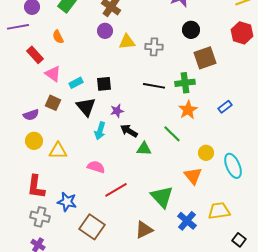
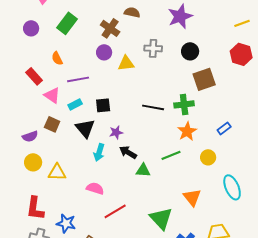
purple line: (18, 27) -> (78, 79), moved
gray cross: (154, 47) -> (153, 48), moved
green line: (172, 134) -> (171, 155), turned -66
yellow circle: (206, 153) -> (208, 157), moved

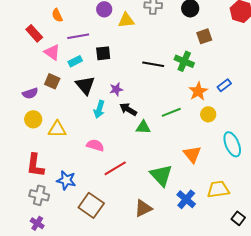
brown square: (204, 79) -> (204, 36), size x0.7
green cross: (184, 104) -> (184, 61), turned 30
black square: (103, 105) -> (103, 53), moved
orange star: (187, 131) -> (198, 91), moved

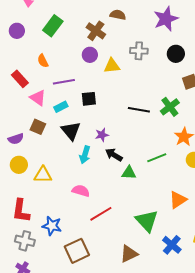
green cross: (184, 61) -> (170, 107), turned 30
orange triangle: (192, 154) -> (178, 200), turned 36
brown square: (91, 205) -> (77, 251), turned 30

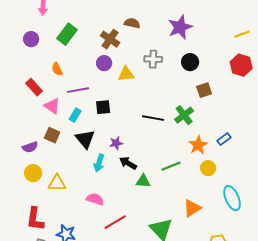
cyan rectangle: (61, 107) -> (75, 115), turned -32

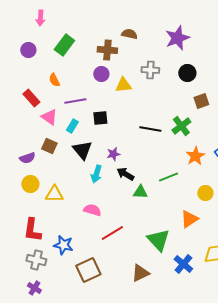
brown cross: (110, 39) -> (107, 50), turned -30
yellow circle: (208, 168) -> (205, 193), moved

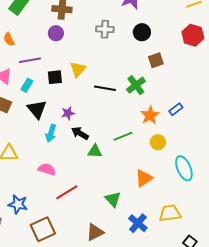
yellow triangle: (123, 85) -> (78, 69), moved, turned -42
yellow circle: (205, 193) -> (158, 142), moved
green triangle: (158, 240) -> (113, 199), size x0.7

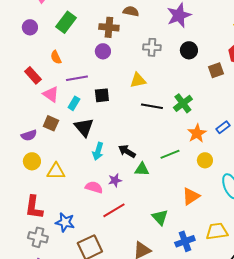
brown square: (156, 60) -> (216, 70), moved
yellow triangle: (78, 69) -> (138, 80), moved, turned 36
purple star: (68, 113) -> (115, 180), moved
blue cross: (138, 223) -> (185, 241), turned 30

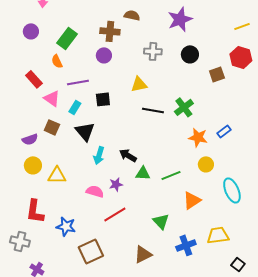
green rectangle: (66, 22) -> (67, 38), moved
orange star: (197, 133) -> (198, 137), turned -30
green line: (170, 154) -> (171, 175), moved
gray cross: (38, 237) -> (20, 241), moved

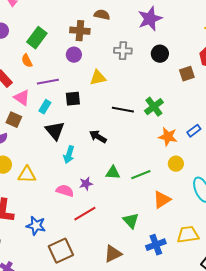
yellow triangle: (139, 84) -> (98, 78), moved
brown square: (52, 127) -> (14, 120), moved
black arrow: (128, 155) -> (98, 137), moved

